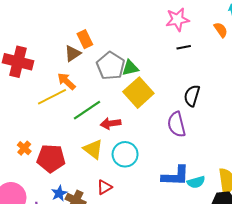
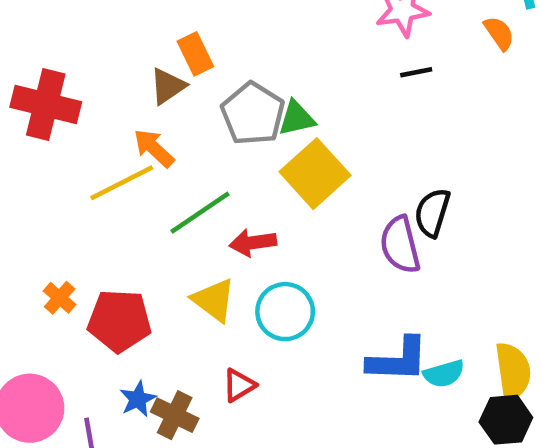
black semicircle: (192, 96) -> (432, 213), moved

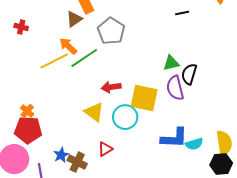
red cross: (46, 104) -> (21, 27), size x0.5
green triangle: (297, 118) -> (171, 63), moved
yellow square: (315, 174) -> (144, 98), moved, turned -36
green line: (200, 213) -> (84, 58), moved
red pentagon: (119, 321) -> (28, 130), moved

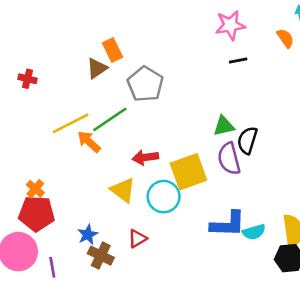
orange arrow: (68, 46) -> (89, 142), moved
yellow square: (144, 98) -> (188, 172), turned -32
blue star: (61, 155) -> (88, 235), moved

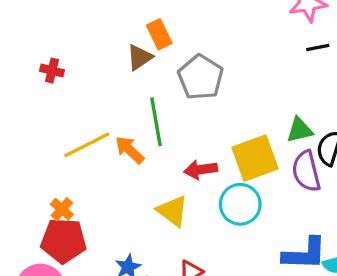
green line: (110, 119) -> (156, 122), turned -66
yellow line: (71, 123) -> (87, 145), moved
yellow square: (188, 172) -> (255, 158), moved
cyan circle: (164, 197) -> (240, 204), moved

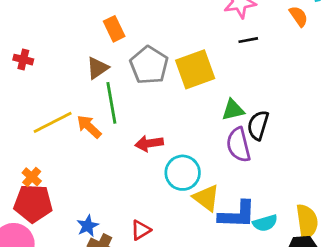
brown triangle: (140, 57) -> (97, 68), moved
yellow square: (255, 158) -> (195, 69), moved
yellow triangle: (173, 211) -> (206, 198), moved

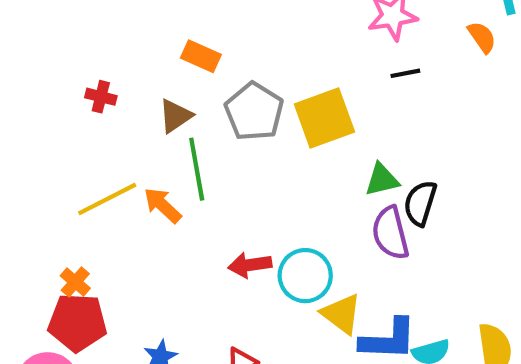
orange rectangle: (114, 29) -> (201, 56), turned -40
red cross: (23, 60) -> (101, 97), moved
red arrow: (149, 143) -> (250, 265), moved

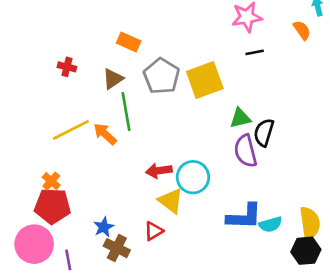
yellow triangle: (341, 314) -> (171, 201), moved

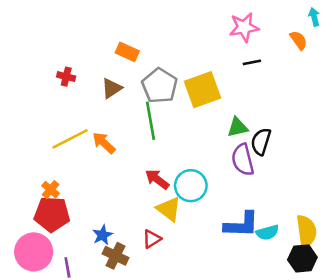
green line: (126, 112) -> (151, 121), moved
red arrow: (159, 171) -> (157, 179), turned 45

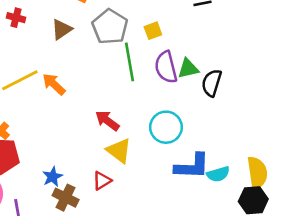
yellow square: (202, 90) -> (153, 31), size x0.5
green line: (151, 121) -> (129, 62), moved
purple semicircle: (243, 160) -> (166, 67), moved
cyan circle: (191, 186) -> (166, 127), moved

